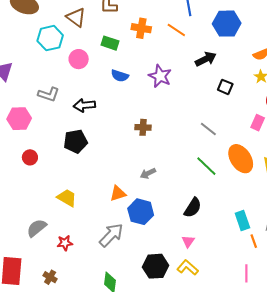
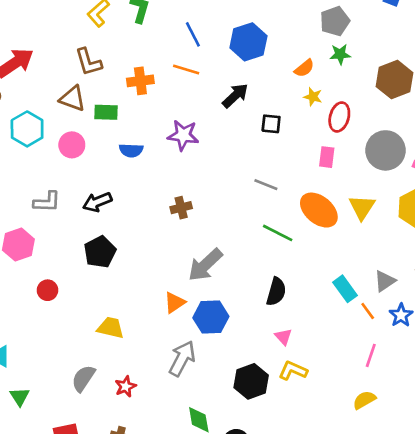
brown triangle: (76, 17) -> (73, 99), moved
gray arrow: (148, 173) -> (205, 265), size x1.8
pink line: (246, 273) -> (371, 355), turned 36

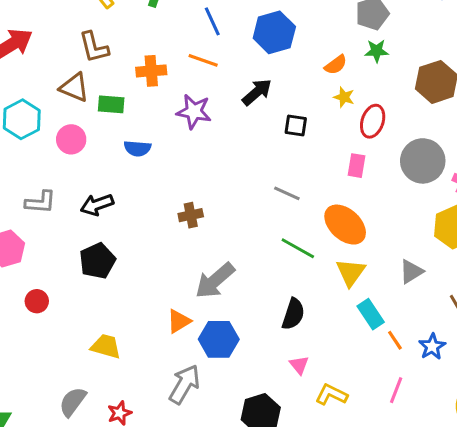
purple star: (183, 135) -> (194, 112), moved
yellow triangle: (362, 207) -> (351, 272), moved
gray triangle: (385, 281) -> (411, 272), moved
yellow L-shape: (293, 371) -> (331, 395), moved

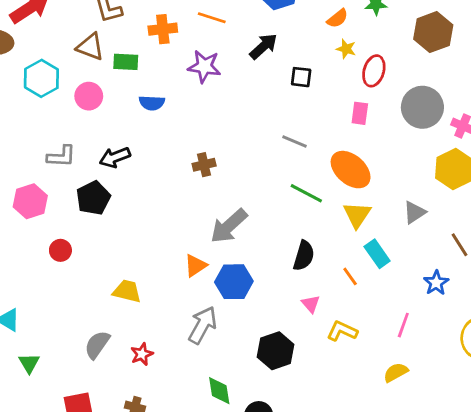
black pentagon: (97, 261) -> (93, 198), moved
orange line: (395, 340) -> (350, 276), moved

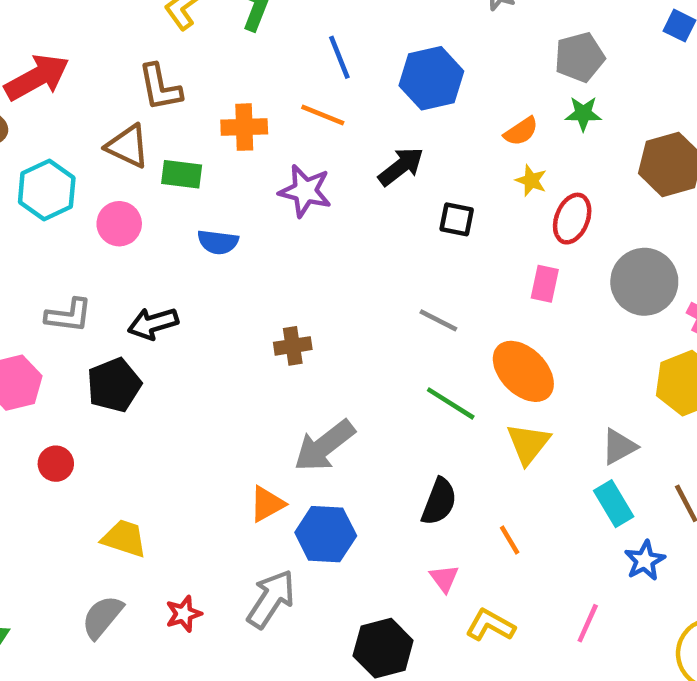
cyan rectangle: (377, 254) -> (614, 504), moved
yellow trapezoid: (127, 291) -> (124, 538), moved
red star: (142, 354) -> (184, 614), moved

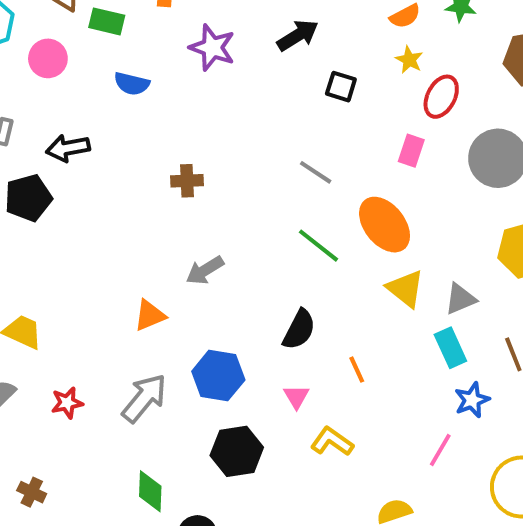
yellow triangle: (528, 444) -> (406, 289), moved, turned -36
gray arrow: (324, 446) -> (205, 270), size x0.7
blue hexagon: (326, 534) -> (218, 376), moved
pink line: (588, 623) -> (440, 450), moved

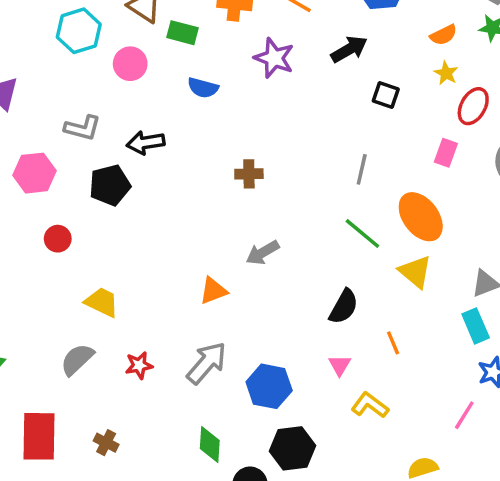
gray line: (316, 172) -> (362, 169), turned 68
yellow triangle: (406, 289) -> (415, 272), moved
blue hexagon: (218, 376) -> (269, 386), moved
black hexagon: (237, 451) -> (292, 448), moved

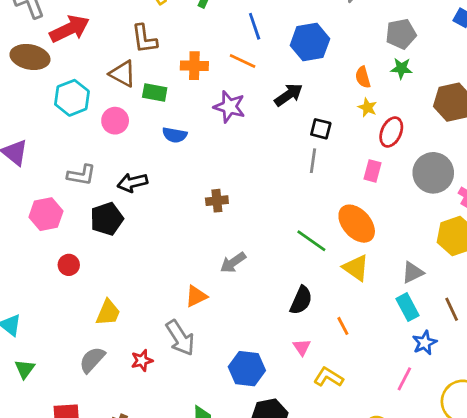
orange semicircle: (443, 35) -> (363, 77), turned 105
gray line: (362, 169) -> (313, 161), moved
yellow trapezoid: (102, 302) -> (108, 313), turned 92
gray arrow: (207, 363) -> (180, 338), moved, turned 111

